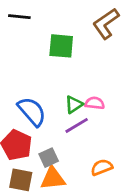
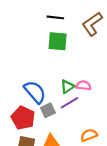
black line: (19, 17) -> (55, 17), moved
gray square: (49, 158) -> (48, 110), moved

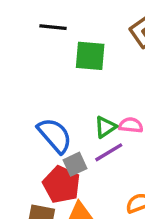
black line: (55, 17) -> (53, 27), moved
red pentagon: (23, 118) -> (61, 184), moved

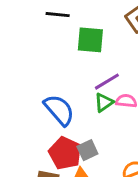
purple line: (109, 152) -> (107, 82), moved
gray square: (75, 164) -> (87, 150), moved

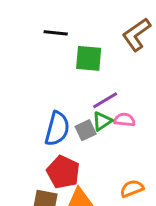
blue semicircle: (59, 110) -> (57, 129), turned 56
gray square: (87, 150) -> (86, 130), moved

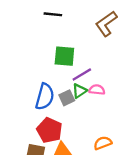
black line: (56, 33) -> (53, 14), moved
green square: (89, 58) -> (64, 56), moved

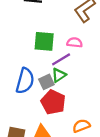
pink semicircle: (97, 90) -> (75, 43), moved
red pentagon: (49, 130) -> (53, 102), moved

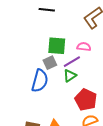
gray square: (46, 82) -> (50, 63), moved
red pentagon: (53, 102) -> (86, 100), moved

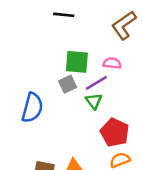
green triangle: (70, 76) -> (94, 101), turned -32
blue semicircle: (40, 81) -> (32, 108), moved

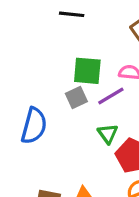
green triangle: (94, 101) -> (108, 134), moved

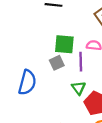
purple line: (111, 96) -> (81, 62), turned -60

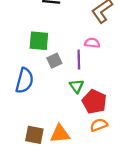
green square: (64, 44) -> (39, 41), moved

